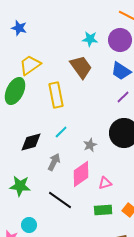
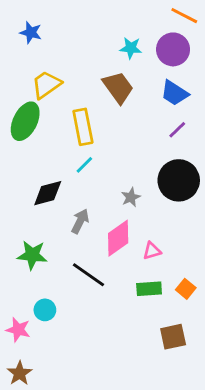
cyan line: (61, 132) -> (84, 165), moved

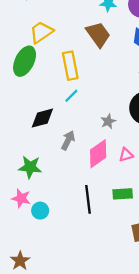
pink triangle: (152, 251) -> (126, 155), moved
black line: (89, 275) -> (88, 199), moved, turned 48
pink star: (18, 330) -> (21, 198), moved

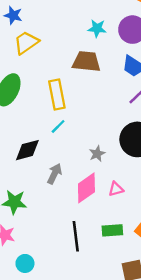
yellow trapezoid: (41, 32) -> (26, 43), moved
brown trapezoid: (98, 34) -> (86, 61), turned -48
cyan circle: (40, 211) -> (25, 263), moved

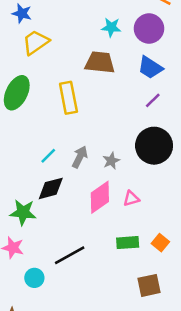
cyan line: (58, 126) -> (48, 156), moved
black diamond: (27, 150) -> (51, 188), moved
gray arrow: (55, 174) -> (80, 157), moved
black line: (76, 236) -> (70, 255), moved, turned 68

